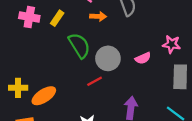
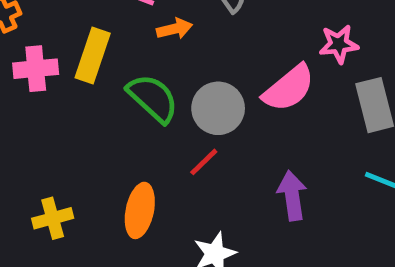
yellow rectangle: (57, 18) -> (93, 55), size x1.5
pink semicircle: (143, 58) -> (289, 88), size x1.6
orange ellipse: (44, 96) -> (140, 210), moved, turned -30

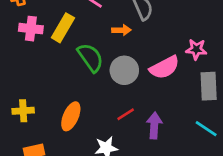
orange arrow: (175, 29) -> (121, 30), moved
red line: (204, 162) -> (126, 114), moved

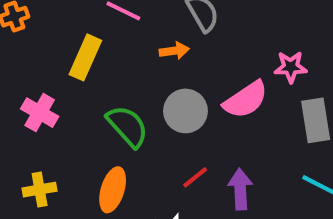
pink cross: (31, 29) -> (40, 113), moved, turned 30
green semicircle: (90, 58) -> (127, 126), moved

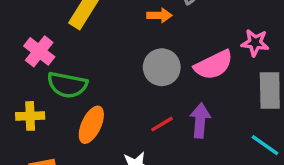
green semicircle: (127, 126) -> (67, 85), moved, turned 135
purple arrow: (240, 189) -> (200, 121), moved

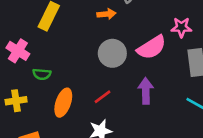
green semicircle: (67, 85) -> (42, 74), size x0.6
red line: (162, 124) -> (103, 97), moved

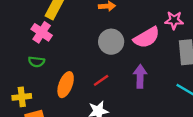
pink cross: (18, 51) -> (42, 32), moved
green semicircle: (42, 74) -> (36, 62), moved
yellow cross: (16, 101) -> (22, 97), moved

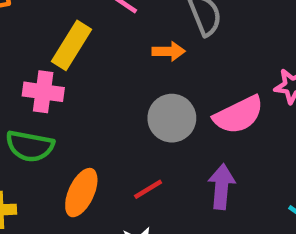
pink cross: (42, 32) -> (43, 92), turned -30
green semicircle: (36, 62) -> (30, 146), size x1.5

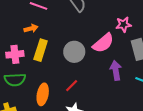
yellow rectangle: (71, 45) -> (41, 50), moved
orange arrow: (169, 51) -> (31, 28), moved
purple arrow: (222, 187) -> (116, 70), moved

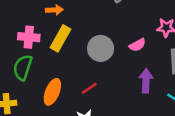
pink semicircle: (103, 43) -> (137, 45), size x0.6
green semicircle: (15, 80) -> (23, 67), turned 100

